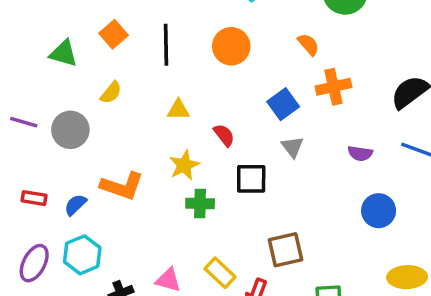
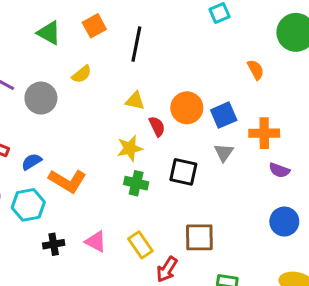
orange circle: (231, 46) -> (187, 108), moved
orange cross: (333, 87) -> (264, 133), moved
red semicircle: (224, 135) -> (157, 126), moved
orange L-shape: (122, 186) -> (67, 181), moved

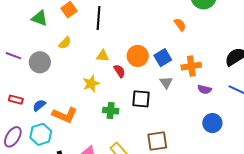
yellow star: (130, 148) -> (91, 84), moved

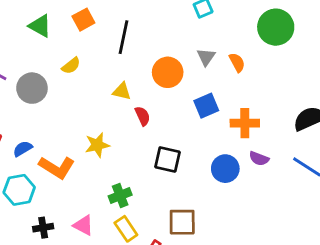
orange circle: (138, 56) -> (168, 72), moved
gray triangle: (166, 82) -> (206, 57), moved
yellow star: (91, 84) -> (97, 145), moved
green cross: (111, 111) -> (120, 195), moved, turned -35
blue circle: (212, 123) -> (225, 169), moved

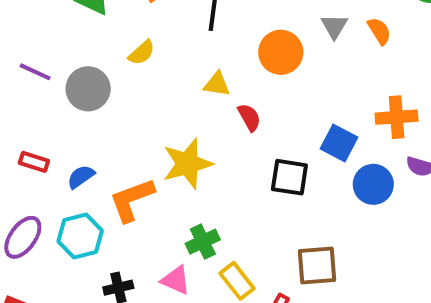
blue square: (206, 106) -> (339, 143), moved, turned -35
yellow star: (97, 145) -> (187, 164), size x1.4
orange L-shape: (57, 167) -> (132, 200), turned 132
green cross: (120, 195) -> (203, 242), moved

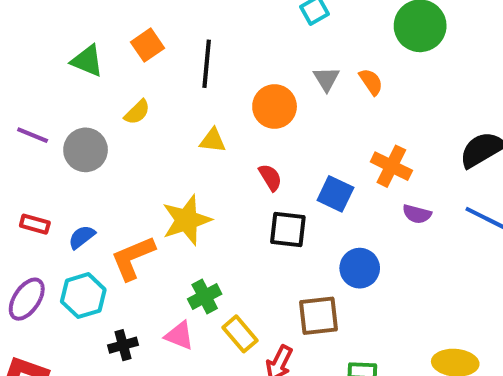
red semicircle: (249, 117) -> (270, 177), moved
orange cross: (397, 117) -> (391, 166), turned 33
blue circle: (373, 184) -> (360, 268), moved

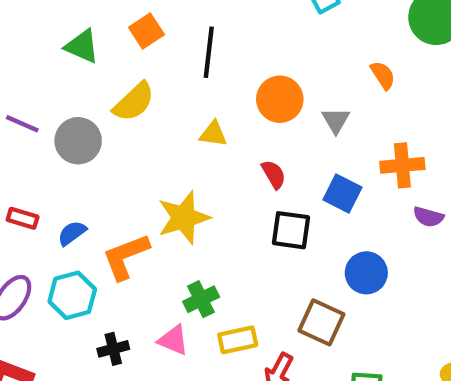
gray triangle: (326, 79) -> (336, 121), moved
yellow semicircle: (137, 112) -> (134, 102), size x1.5
orange cross: (391, 166) -> (402, 165), turned -33
brown square: (318, 316) -> (321, 322), turned 30
yellow rectangle: (240, 334) -> (238, 340), turned -63

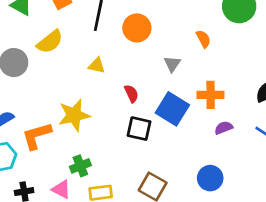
orange circle: (280, 99) -> (137, 28), moved
blue square: (342, 193) -> (172, 109), size x1.4
purple semicircle: (428, 217) -> (224, 128), turned 138
blue circle: (366, 273) -> (210, 178), moved

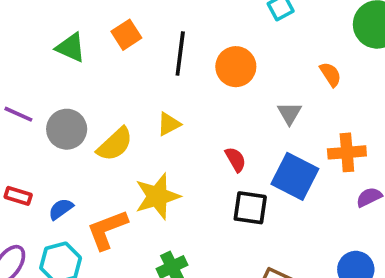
yellow semicircle: (50, 42) -> (115, 144), moved
yellow triangle: (97, 66) -> (169, 124), moved, turned -36

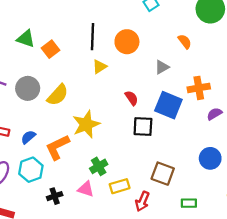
orange square: (126, 35) -> (50, 49), moved
gray triangle: (290, 113) -> (162, 67), turned 35
yellow triangle: (169, 124) -> (100, 67), moved

